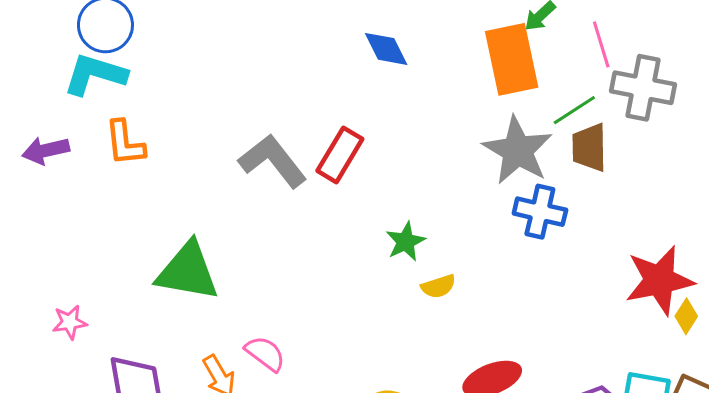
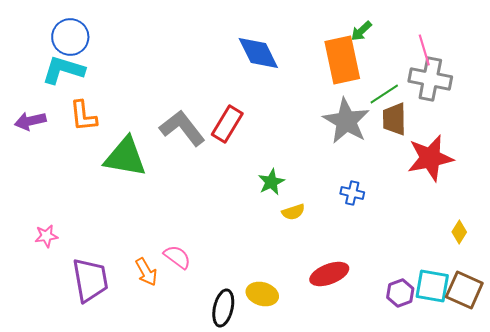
pink line: (601, 44) -> (424, 50), moved
blue diamond: (386, 49) -> (258, 53), size x1.4
blue cross: (540, 212) -> (352, 193), moved, size x0.7
green triangle: (188, 271) -> (125, 157), moved
red star: (659, 280) -> (430, 158), moved

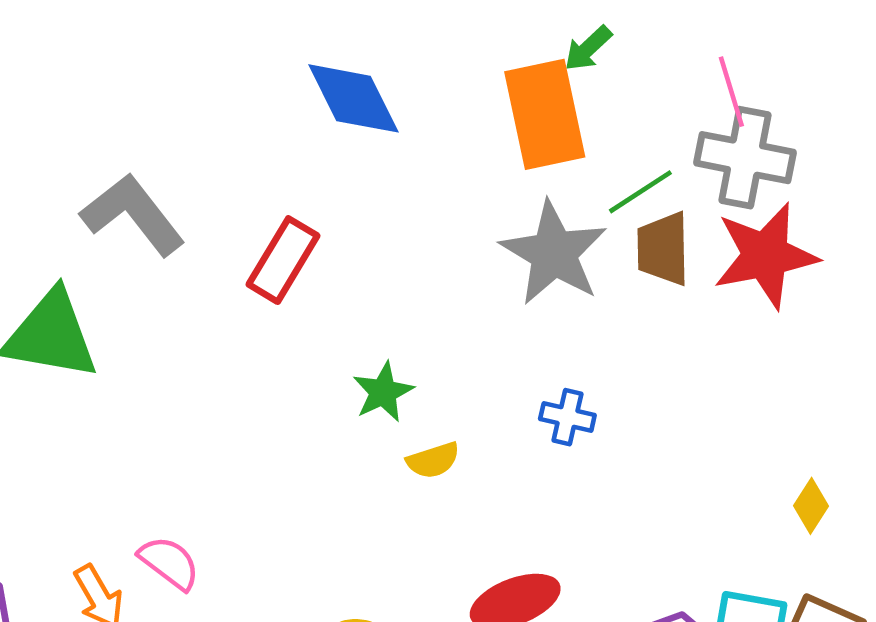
gray L-shape: (182, 128) -> (133, 215), moved
red star: (430, 158) -> (765, 255), moved

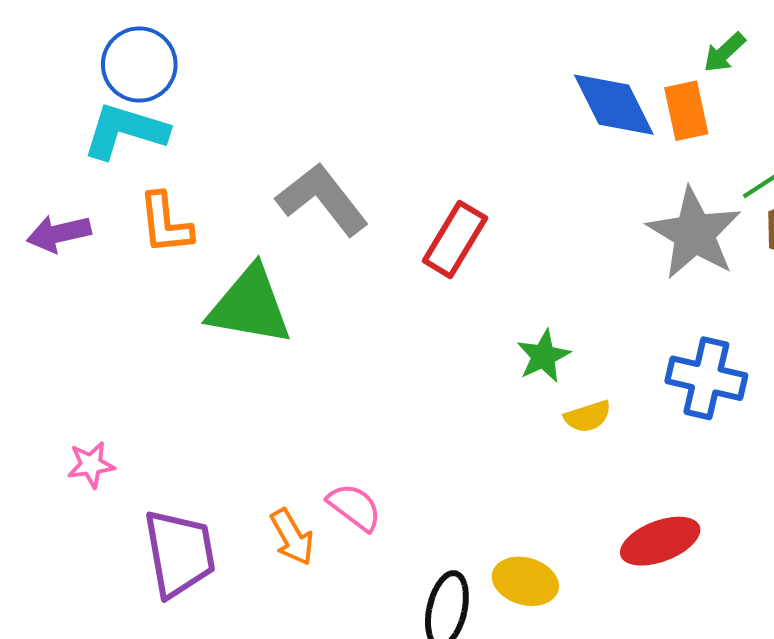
blue diamond: (354, 98) -> (614, 105), moved
orange rectangle: (545, 114) -> (686, 111), size x0.6
blue cross: (567, 417) -> (706, 378), size x1.6

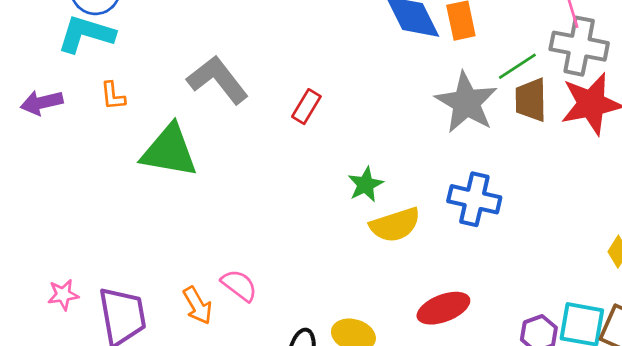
orange L-shape: (165, 223) -> (113, 96), size x0.7
red rectangle: (455, 239) -> (306, 107), size x0.7
yellow semicircle: (588, 416) -> (395, 225), size x1.6
pink star: (91, 465) -> (63, 295), moved

